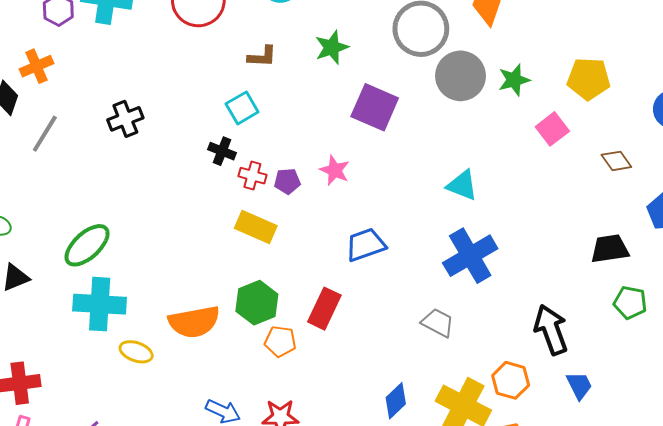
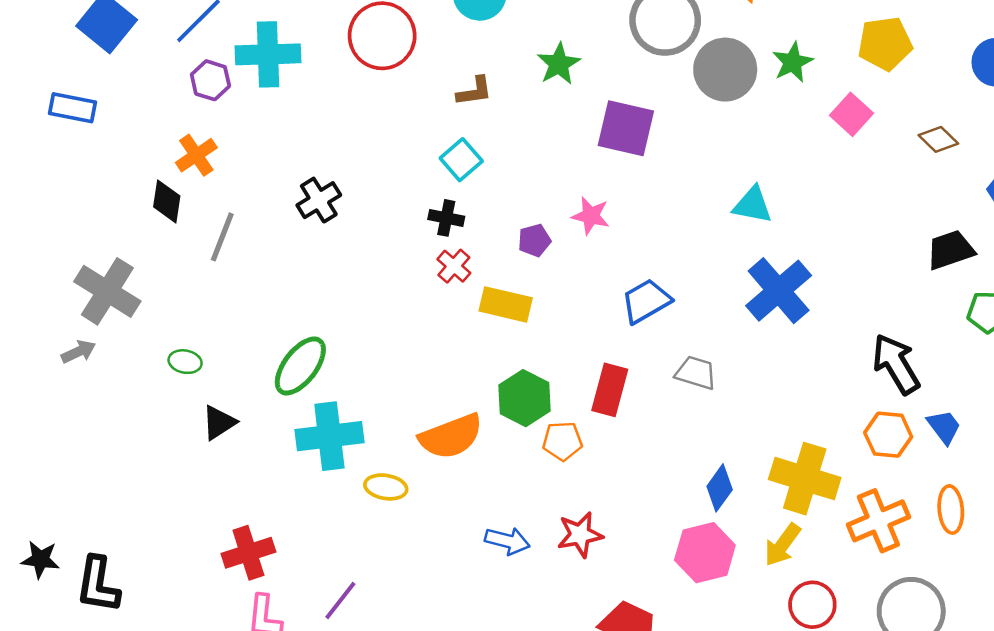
red cross: (252, 176) -> (454, 266), moved, turned 36
gray trapezoid: (438, 323) -> (696, 373), moved
orange hexagon: (511, 380) -> (888, 435), moved

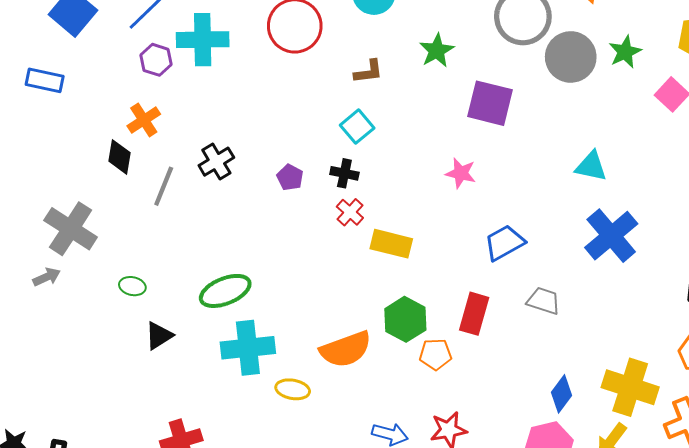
black cross: (319, 200) -> (216, 162), moved
purple pentagon: (534, 240) -> (290, 177), moved, turned -30
green ellipse: (300, 366) -> (225, 291), turned 30

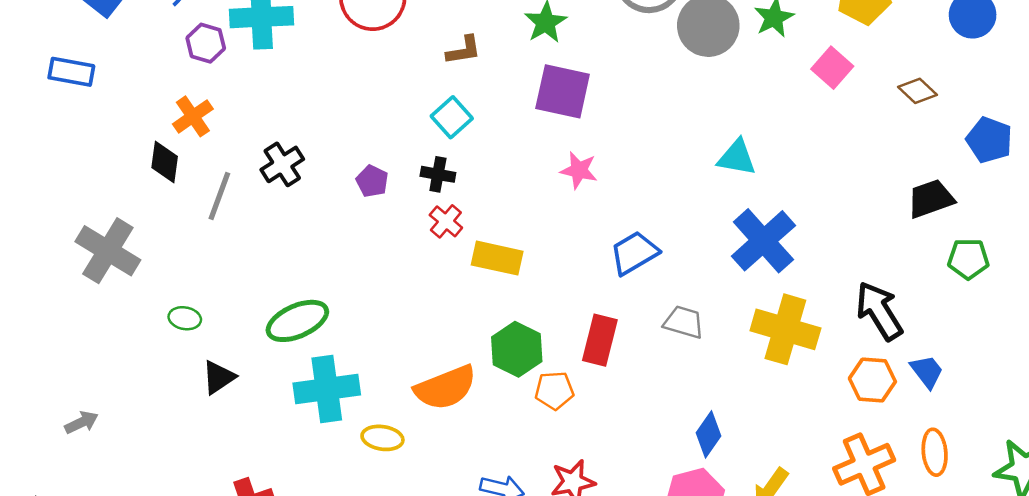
purple square: (490, 103) -> (563, 91), moved
gray arrow: (47, 277) -> (81, 422), moved
yellow cross: (630, 387) -> (785, 329), moved

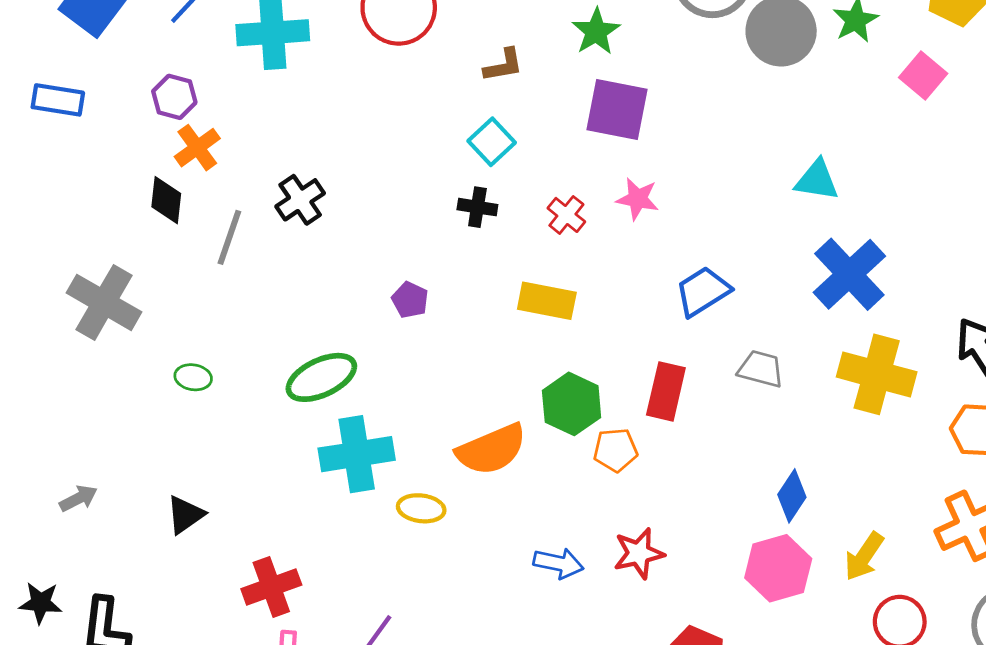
purple hexagon: (206, 43) -> (174, 97), moved
purple pentagon: (372, 181) -> (410, 300), moved
red cross: (446, 221) -> (566, 215), moved
black triangle: (219, 377) -> (185, 515), moved

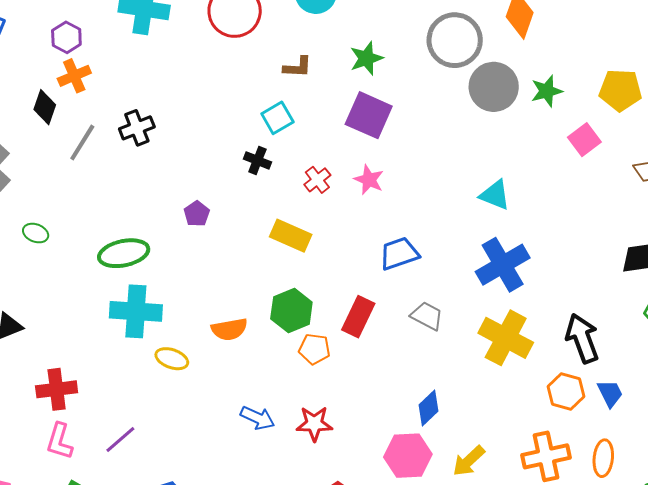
orange semicircle: (491, 449) -> (229, 329), size x0.7

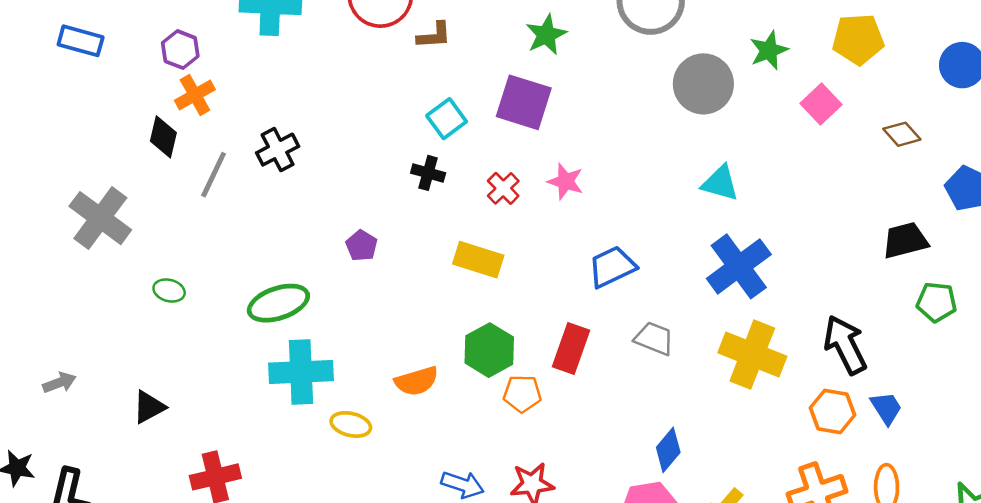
brown L-shape: (298, 67) -> (434, 35), moved
gray circle: (494, 87) -> (703, 84), moved
purple square: (369, 115) -> (524, 102), moved

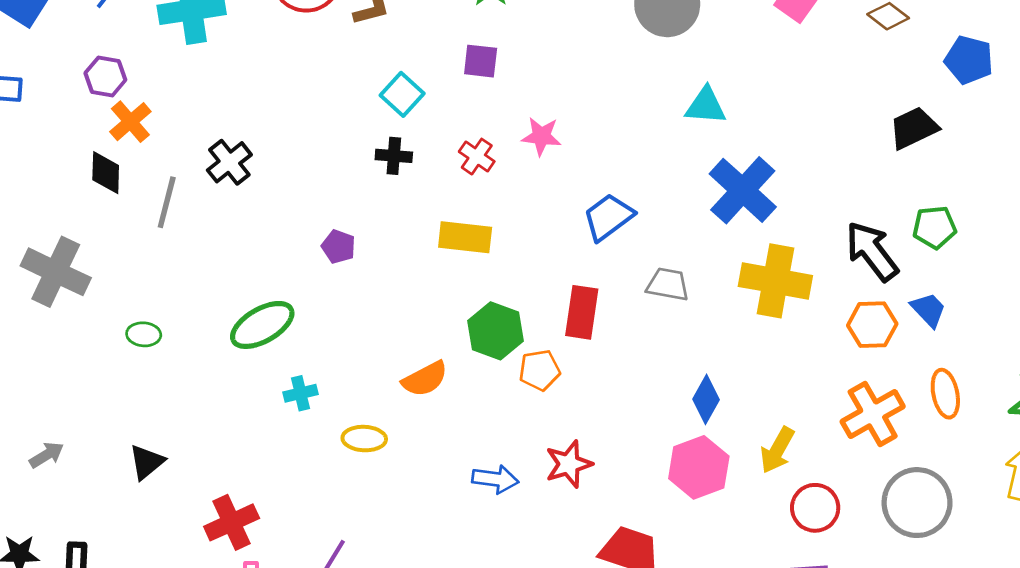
purple square: (524, 102) -> (481, 61), size x0.6
green pentagon: (937, 302) -> (935, 227), moved
cyan cross: (301, 372) -> (300, 393), size x0.5

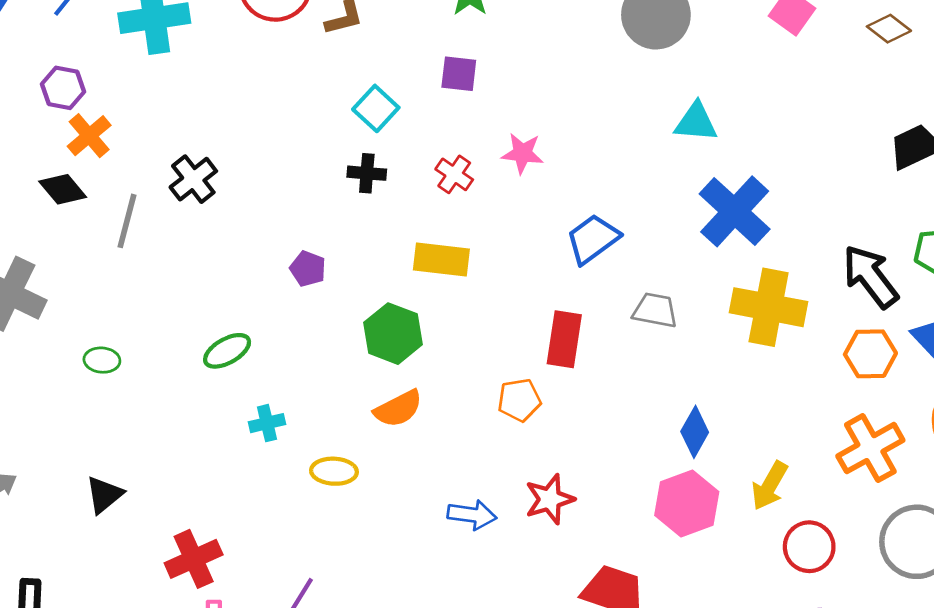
black diamond: (106, 173) -> (63, 189), turned -42
green ellipse: (262, 325) -> (227, 351), size x0.7
green hexagon: (496, 331) -> (393, 334), moved

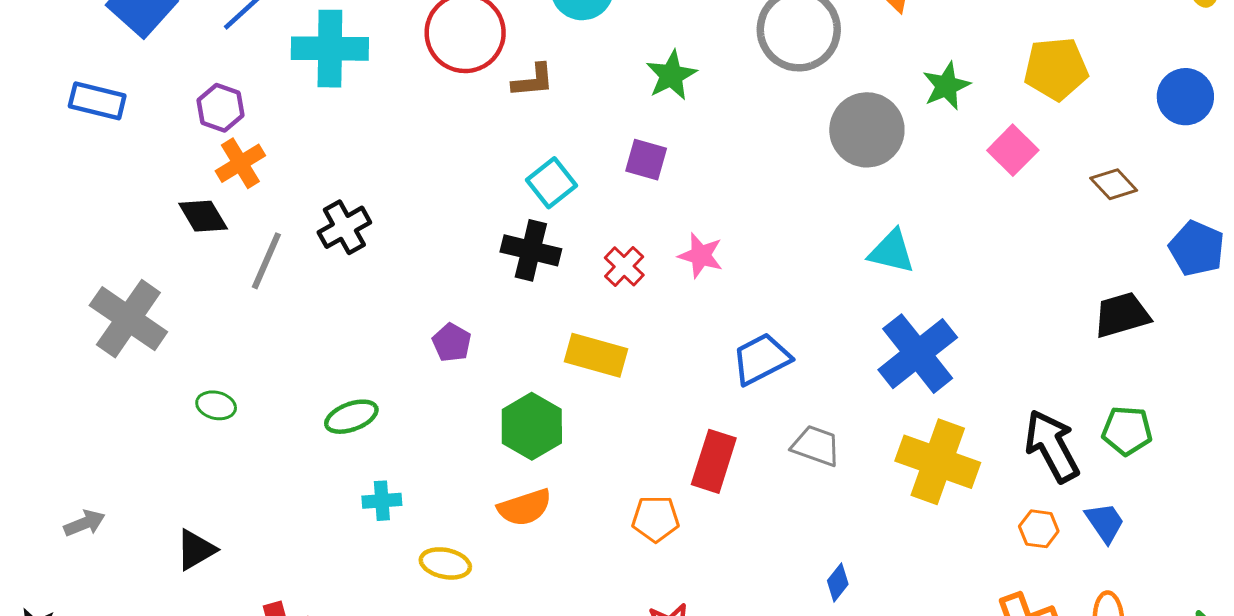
black cross: (367, 173) -> (531, 250), size x1.4
orange hexagon: (870, 354) -> (1039, 529), size x0.7
blue diamond: (695, 432) -> (838, 582), size x0.7

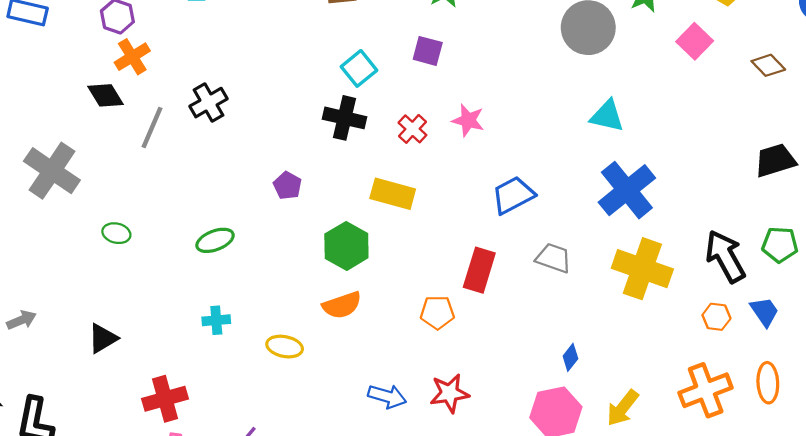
cyan cross: (382, 501) -> (216, 320), moved

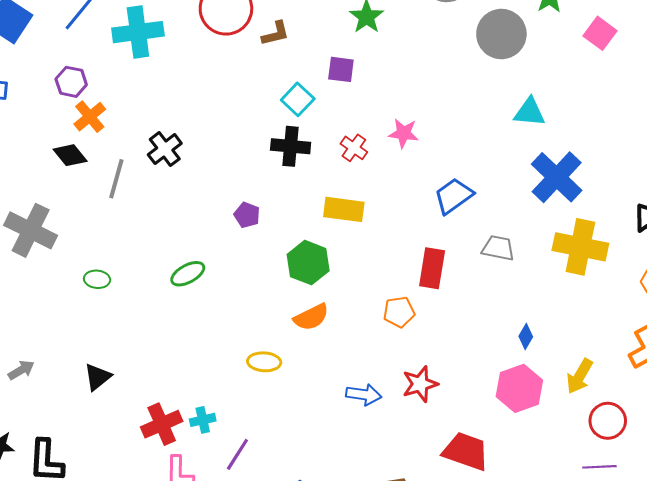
purple square: (428, 51) -> (341, 69), moved
cyan cross: (216, 320) -> (203, 420), moved

